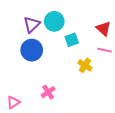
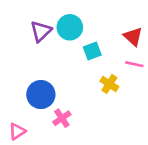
blue circle: (32, 50) -> (41, 95), moved

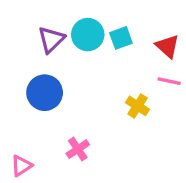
cyan square: (92, 51) -> (121, 38), moved
blue circle: (41, 95) -> (45, 93), moved

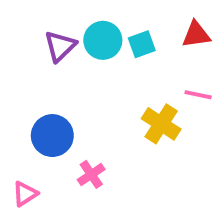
red triangle: (167, 46) -> (196, 35), moved, turned -50
blue circle: (45, 93) -> (52, 136), moved
yellow cross: (138, 106) -> (161, 124), size x1.4

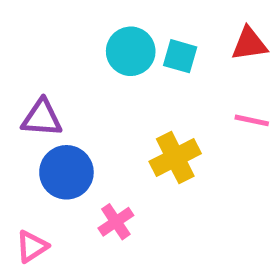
cyan square: (142, 44) -> (180, 56), turned 36
purple triangle: (60, 46) -> (42, 118), moved, turned 48
yellow cross: (161, 124) -> (175, 157), moved, turned 30

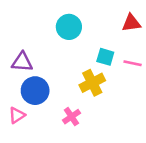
cyan square: (180, 56) -> (105, 57), moved
pink cross: (116, 222) -> (71, 117), moved
pink triangle: (32, 246) -> (17, 115), moved

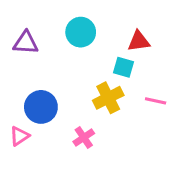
red triangle: (131, 23) -> (139, 41), moved
purple triangle: (22, 62) -> (26, 43), moved
pink line: (133, 63) -> (156, 101), moved

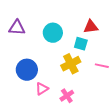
cyan circle: (81, 32) -> (53, 33), moved
pink triangle: (20, 136) -> (42, 89), moved
pink cross: (84, 138) -> (67, 96), moved

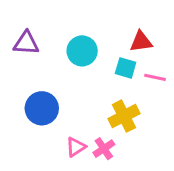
yellow cross: (71, 64) -> (124, 116), moved
pink line: (102, 66) -> (155, 77), moved
pink triangle: (42, 89) -> (76, 147), moved

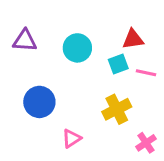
cyan square: (126, 68) -> (118, 64), turned -36
pink cross: (104, 149) -> (146, 143), moved

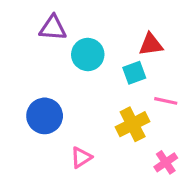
purple triangle: (25, 41) -> (53, 28), moved
pink line: (146, 73) -> (166, 101), moved

